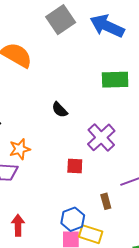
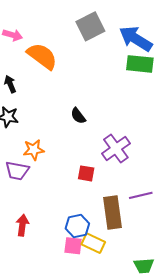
green rectangle: (115, 80) -> (140, 64), moved
brown rectangle: (106, 201) -> (112, 212), size x2.0

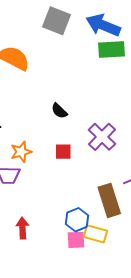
gray square: (90, 26) -> (56, 21), turned -32
red square: (86, 173) -> (63, 152), moved

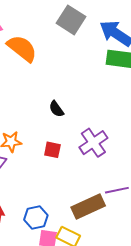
brown rectangle: (109, 200) -> (88, 206), turned 72
blue hexagon: (77, 220) -> (36, 217), moved

